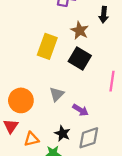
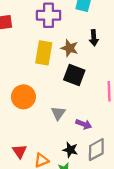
black arrow: (104, 15) -> (94, 38), moved
yellow rectangle: (47, 46) -> (44, 53), moved
orange circle: (21, 100) -> (23, 97), moved

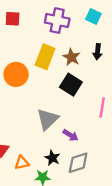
orange circle: (23, 97) -> (16, 74), moved
gray triangle: (58, 113) -> (48, 119), size x1.5

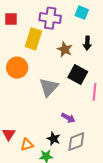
yellow rectangle: (45, 57) -> (33, 39), moved
black square: (71, 85) -> (78, 74), moved
gray triangle: (48, 119) -> (49, 87), moved

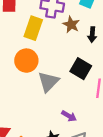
brown star: (65, 49) -> (71, 25), moved
orange circle: (17, 68) -> (26, 61), moved

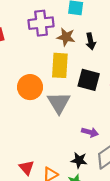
yellow rectangle: (33, 28) -> (60, 65), moved

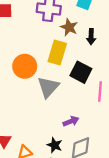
purple arrow: (90, 132) -> (71, 121), turned -49

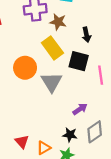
black arrow: (91, 37) -> (86, 35), moved
yellow rectangle: (57, 53) -> (52, 48), turned -40

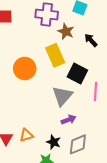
black arrow: (86, 35) -> (91, 40), moved, turned 136
gray triangle: (51, 82) -> (62, 96), moved
orange triangle: (44, 148) -> (26, 135), moved

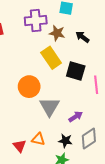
orange circle: (25, 68) -> (29, 87), moved
gray triangle: (62, 96) -> (49, 107), moved
orange triangle: (26, 135) -> (38, 139), turned 40

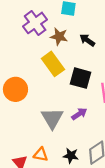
purple cross: (36, 20) -> (35, 23), turned -30
orange circle: (29, 87) -> (15, 89), moved
purple arrow: (76, 117) -> (79, 114), moved

